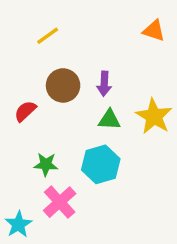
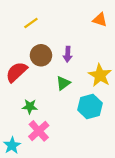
red semicircle: (25, 111) -> (16, 72), size x1.5
green triangle: (109, 120) -> (63, 83), moved, turned -40
cyan hexagon: (101, 164) -> (90, 106), moved

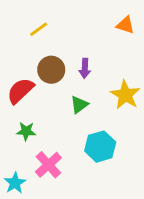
green star: (30, 106) -> (26, 131), moved
cyan hexagon: (90, 106) -> (100, 147), moved

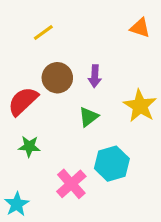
pink cross: (48, 165) -> (71, 184), moved

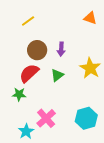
red semicircle: (23, 101) -> (29, 73), moved
cyan hexagon: (112, 164) -> (86, 118), moved
cyan star: (17, 204) -> (26, 131), moved

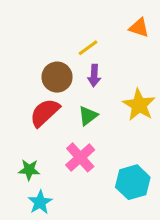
yellow line: (28, 21) -> (88, 48), moved
green star: (19, 94) -> (29, 170), moved
pink cross: (46, 118) -> (80, 157), moved

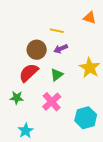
yellow line: (88, 48) -> (57, 31), turned 48
purple arrow: (94, 75) -> (61, 49), turned 64
green star: (29, 170) -> (17, 98), moved

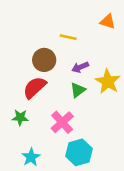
purple arrow: (61, 49) -> (80, 67), moved
green triangle: (57, 75) -> (78, 90), moved
cyan hexagon: (86, 118) -> (79, 152), moved

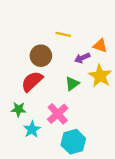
orange triangle: (108, 22) -> (100, 46), moved
purple arrow: (80, 67) -> (82, 58), moved
cyan star: (31, 157) -> (32, 129), moved

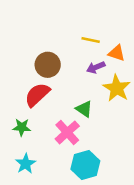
yellow line: (63, 34) -> (91, 40), moved
green triangle: (72, 84) -> (84, 109), moved, turned -48
cyan star: (32, 129) -> (26, 164), moved

